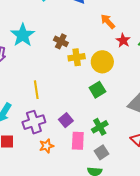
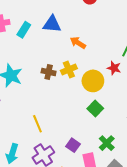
orange arrow: (108, 21) -> (78, 43), moved
red star: (123, 40) -> (114, 68), moved
yellow cross: (77, 57) -> (69, 69), moved

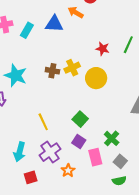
orange arrow: (78, 43) -> (76, 12), moved
red star: (114, 68) -> (103, 49), moved
green square: (95, 108) -> (80, 119), moved

